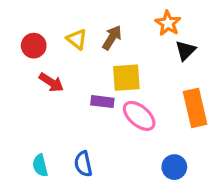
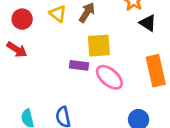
black triangle: (185, 50) -> (148, 23), turned -42
red arrow: (51, 82) -> (17, 49), moved

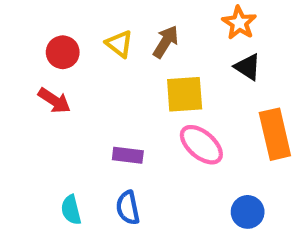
black triangle: (148, 23) -> (248, 67), moved
purple rectangle: (79, 65) -> (128, 155), moved

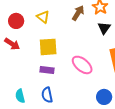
brown arrow: (166, 42) -> (78, 13), moved
black triangle: (248, 67) -> (104, 28), turned 32
yellow square: (185, 94) -> (48, 47), moved

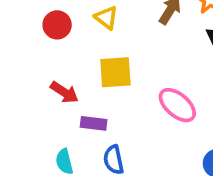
red arrow: (12, 44) -> (64, 92), moved
purple rectangle: (47, 70) -> (94, 123), moved

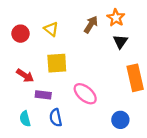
pink ellipse: (177, 105) -> (85, 94), moved

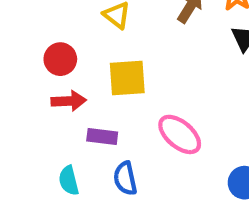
red circle: (21, 34) -> (60, 59), moved
red arrow: (25, 76) -> (69, 101), turned -36

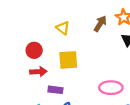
pink ellipse: (180, 134) -> (111, 88), moved, turned -40

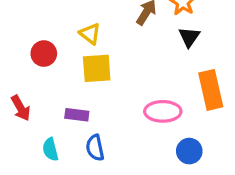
yellow triangle: (63, 28) -> (90, 34), moved
red arrow: (38, 72) -> (21, 108), moved, turned 63

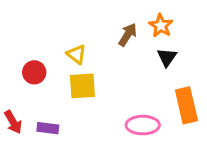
purple rectangle: (77, 115) -> (48, 128), moved

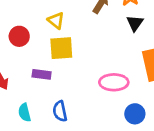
purple rectangle: (48, 128) -> (42, 74), moved

